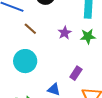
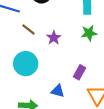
purple star: (65, 33) -> (54, 38), moved

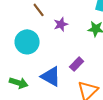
blue triangle: (58, 91) -> (51, 76), size x1.5

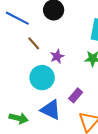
cyan circle: (27, 42) -> (42, 78), moved

